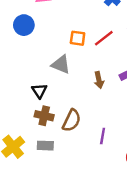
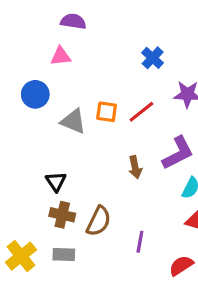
gray triangle: (61, 64) -> (73, 121), moved

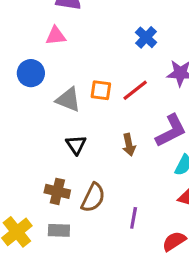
black triangle: (56, 182) -> (76, 145), moved

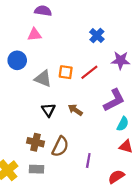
brown arrow: (129, 145) -> (75, 110), moved, turned 136

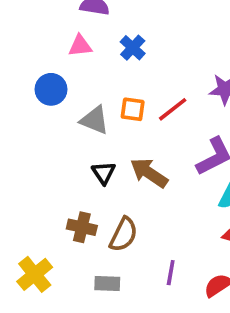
blue cross: (97, 36) -> (133, 48), moved
brown arrow: (75, 110) -> (149, 173), size x1.5
purple line: (88, 161) -> (171, 273), moved
gray rectangle: (37, 169) -> (107, 283), moved

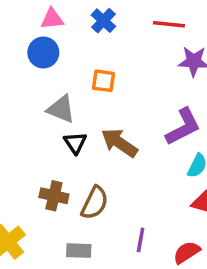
blue circle: (51, 89) -> (43, 53), moved
red line: (173, 109) -> (169, 24), moved, turned 44
gray triangle: (95, 120) -> (61, 109), moved

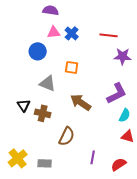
pink triangle: (52, 19) -> (54, 32), moved
black triangle: (75, 143) -> (24, 105), moved
brown cross: (54, 196) -> (43, 113), moved
gray rectangle: (79, 251) -> (45, 163), moved

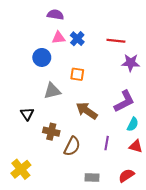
gray triangle: (48, 83) -> (52, 91), turned -36
brown cross: (43, 113) -> (51, 132), moved
purple line: (93, 157) -> (107, 143), moved
gray rectangle: (45, 163) -> (92, 178), moved

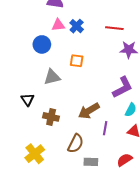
brown arrow: (87, 111) -> (89, 111), moved, turned -65
brown semicircle: (72, 146) -> (76, 144), moved
yellow cross: (21, 169) -> (35, 154), moved

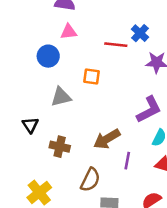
blue cross: (77, 26) -> (140, 33), moved
red line: (114, 28) -> (116, 45), moved

